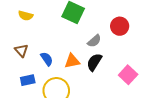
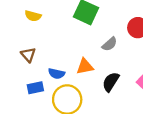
blue semicircle: (47, 59) -> (57, 74), moved, turned 136
black semicircle: (94, 62) -> (111, 82), moved

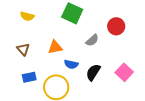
orange triangle: (85, 67) -> (55, 47), moved
blue semicircle: (57, 74) -> (71, 64), moved

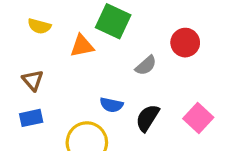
orange triangle: (55, 47) -> (82, 46), moved
blue rectangle: (29, 77) -> (31, 118), moved

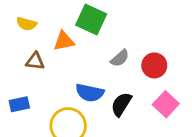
red circle: (185, 43) -> (154, 65), moved
brown triangle: (33, 80) -> (35, 61), moved, turned -42
blue semicircle: (111, 105) -> (90, 93), size x1.4

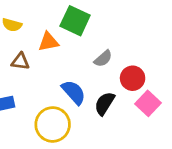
red circle: (154, 65) -> (133, 78), moved
blue semicircle: (90, 93) -> (74, 92), turned -144

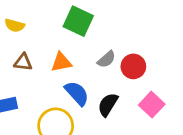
orange triangle: (48, 42) -> (61, 62), moved
red circle: (133, 78) -> (133, 66), moved

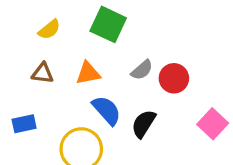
yellow semicircle: (15, 25) -> (49, 29), moved, turned -54
pink square: (152, 105) -> (213, 124), moved

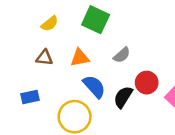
red circle: (174, 78) -> (147, 83), moved

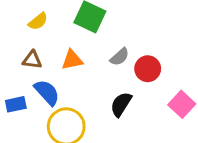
red circle: (147, 83) -> (148, 69), moved
blue semicircle: (94, 87) -> (47, 92), moved

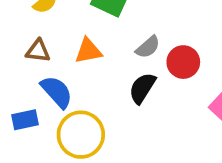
blue rectangle: (16, 104) -> (25, 120), moved
black semicircle: (121, 104) -> (142, 88), moved

